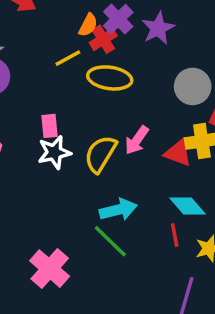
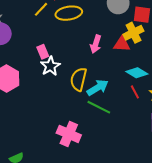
yellow semicircle: (100, 154) -> (79, 79), moved

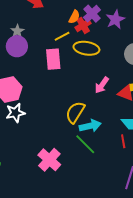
pink rectangle: (43, 52) -> (53, 59), moved, size x1.5
white star: (50, 66) -> (15, 113), moved

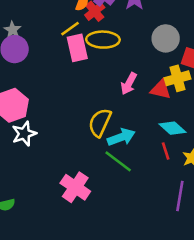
pink rectangle: (53, 59) -> (77, 48), moved

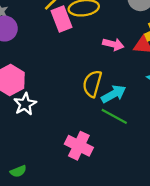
pink arrow: (129, 84) -> (113, 44), turned -96

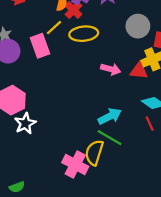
pink rectangle: (61, 19) -> (40, 46), moved
yellow semicircle: (92, 84) -> (94, 153), moved

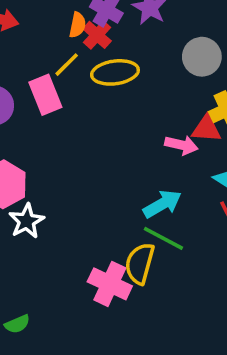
pink arrow: (111, 69) -> (181, 145), moved

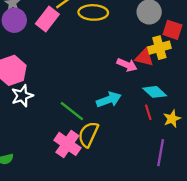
pink rectangle: (45, 95) -> (47, 19), turned 50
green line: (163, 238) -> (72, 111), moved

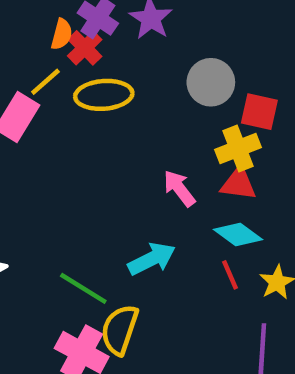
red triangle: (144, 57) -> (239, 184), moved
pink arrow: (127, 65) -> (179, 188), turned -144

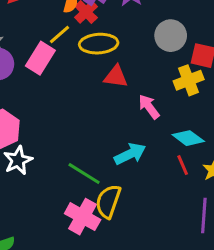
red triangle: (239, 184) -> (116, 76), moved

